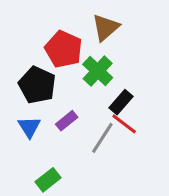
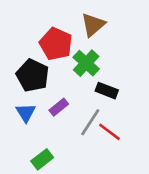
black rectangle: (121, 102) -> (107, 91), turned 70
red line: (124, 124) -> (110, 132), moved

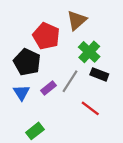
green cross: (86, 63) -> (89, 52), moved
black rectangle: (107, 91) -> (99, 74), moved
gray line: (90, 122) -> (70, 81), moved

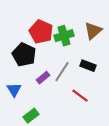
brown triangle: (77, 20) -> (93, 31), moved
green cross: (89, 52) -> (64, 36), moved, turned 30
blue triangle: (21, 93) -> (14, 90), moved

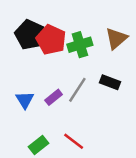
black pentagon: (24, 55) -> (30, 35), moved
blue triangle: (14, 90) -> (25, 100), moved
red line: (80, 96) -> (74, 141), moved

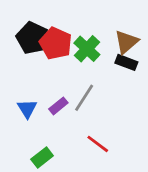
green cross: (80, 45) -> (87, 49), turned -30
black rectangle: (110, 82) -> (126, 62), moved
red line: (74, 141) -> (98, 144), moved

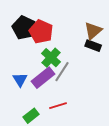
green cross: (87, 49) -> (51, 58), moved
purple rectangle: (58, 106) -> (43, 78), size x1.6
red line: (98, 144) -> (58, 106), moved, turned -54

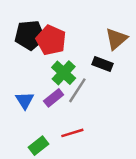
black pentagon: (24, 28) -> (30, 35), turned -30
black rectangle: (93, 46) -> (103, 64), moved
purple rectangle: (43, 78) -> (54, 98), size x0.7

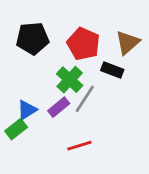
red pentagon: (51, 40) -> (83, 44), moved
blue triangle: (25, 100) -> (27, 110), turned 30
green rectangle: (39, 146) -> (16, 129), moved

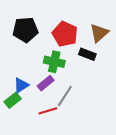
green cross: (70, 80) -> (54, 62), turned -30
gray line: (85, 99) -> (65, 96), moved
red line: (79, 146) -> (48, 111), moved

